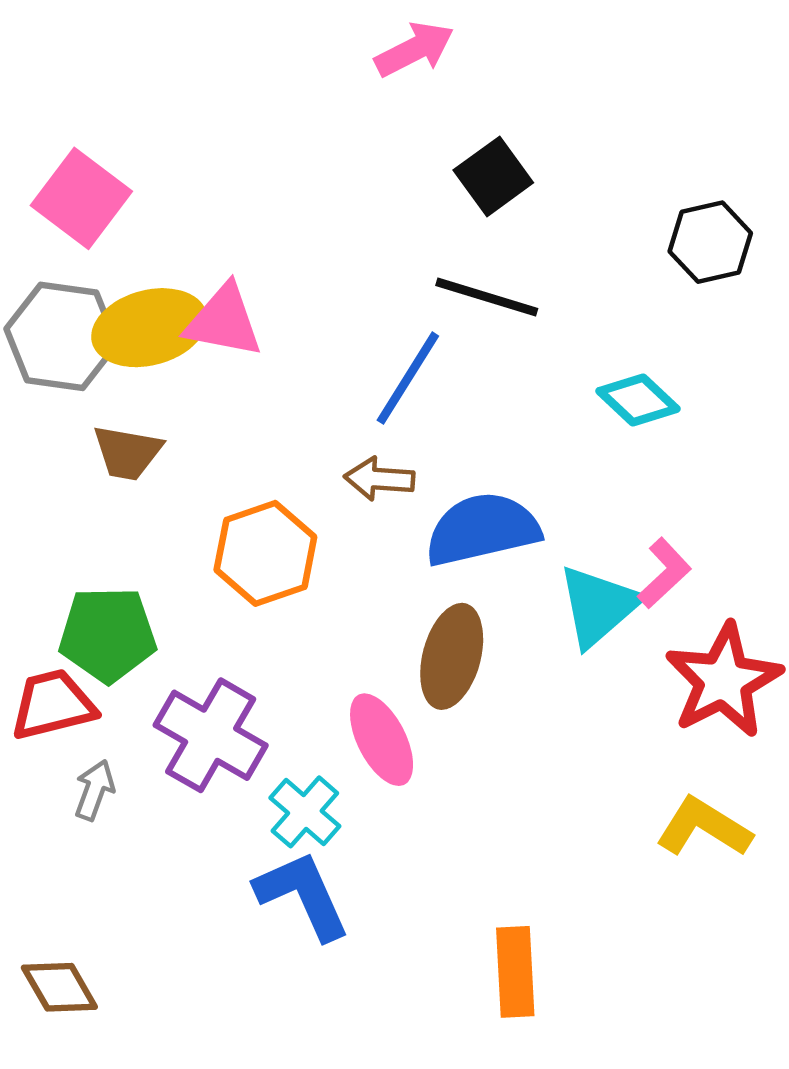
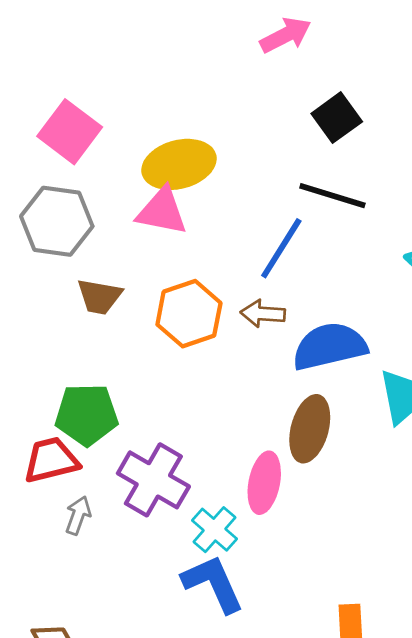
yellow ellipse: (149, 328) -> (179, 164), moved
orange hexagon: (265, 553) -> (189, 314), moved
pink ellipse: (382, 740) -> (264, 483), turned 38

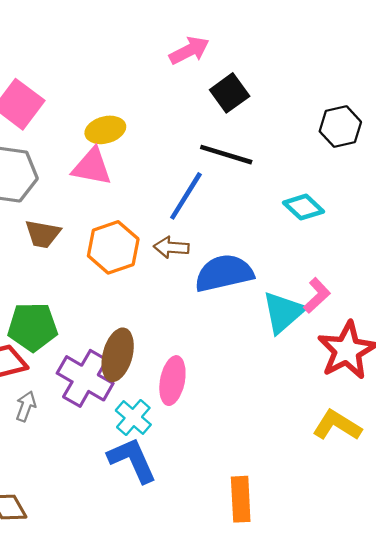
pink arrow: (286, 35) -> (189, 50), moved
yellow ellipse: (179, 164) -> (105, 130), size x0.7
brown ellipse: (310, 429) -> (118, 355), moved

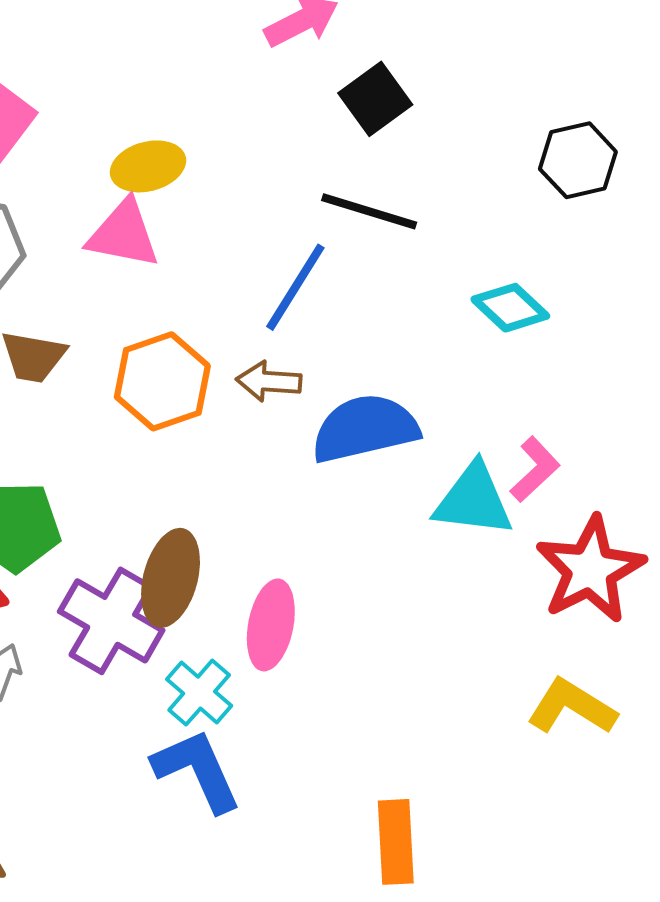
cyan triangle: (283, 312) -> (473, 500), turned 48

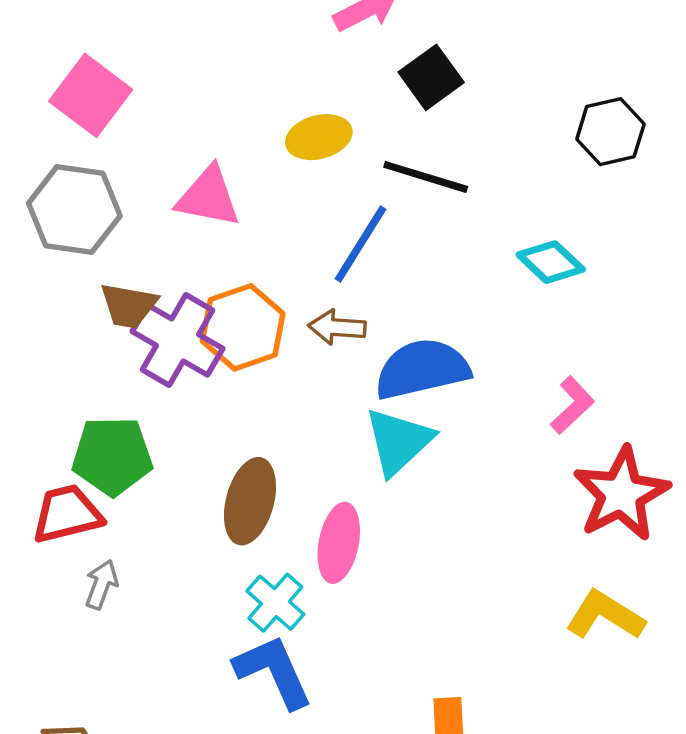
yellow ellipse: (148, 166) -> (319, 137), moved
cyan triangle: (473, 500) -> (399, 441), moved, turned -50
purple cross: (111, 621) -> (178, 340), moved

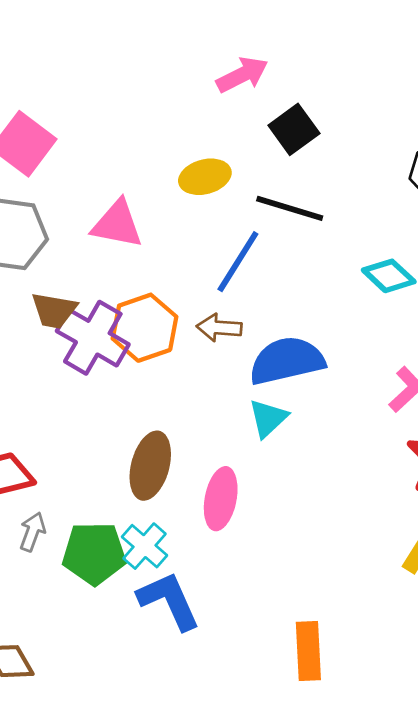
cyan triangle: (399, 441) -> (268, 418), size x0.7
green pentagon: (112, 456) -> (94, 553), moved
cyan cross: (275, 603) -> (145, 546), moved

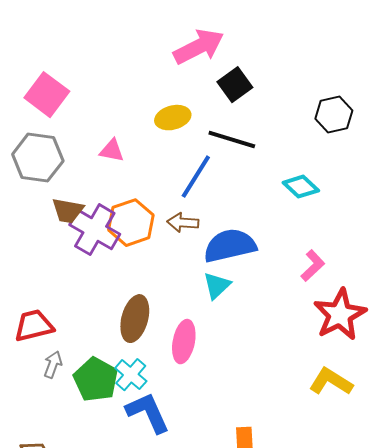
pink arrow: (242, 75) -> (199, 47), size x1.4
pink triangle: (117, 224) -> (112, 151), size x0.7
green pentagon: (94, 553) -> (96, 380), turned 30

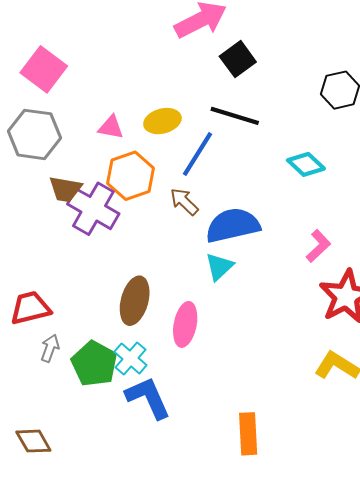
yellow ellipse: (173, 118) -> (162, 121), moved
orange hexagon: (131, 223) -> (130, 176), moved
brown arrow: (183, 223) -> (184, 202), turned 40

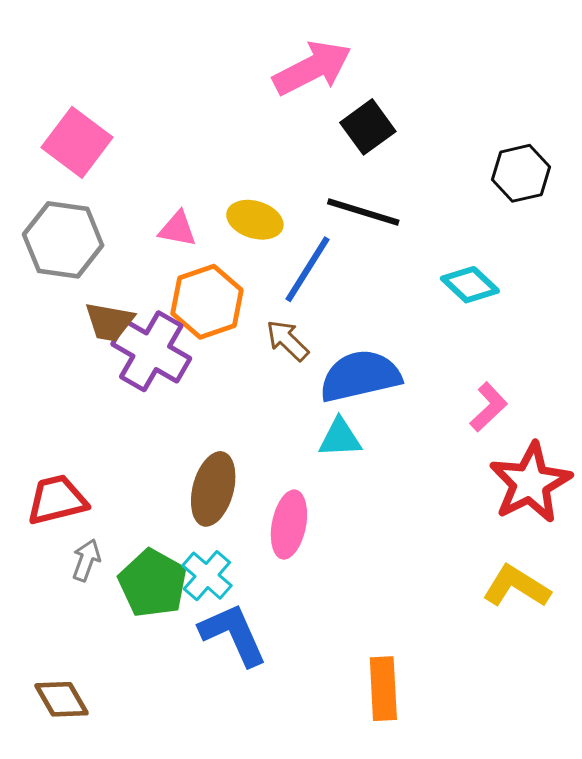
yellow ellipse: (162, 121) -> (255, 220), turned 32
cyan triangle: (219, 267) -> (340, 438), turned 40

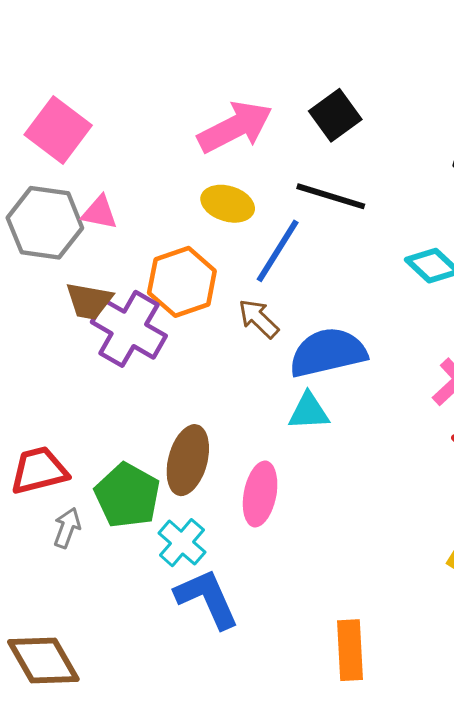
pink arrow: (312, 68) -> (235, 127), moved
pink triangle: (178, 229) -> (99, 213), moved
green pentagon: (153, 583) -> (127, 495), moved
brown diamond: (62, 699) -> (43, 660), size x1.4

